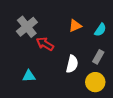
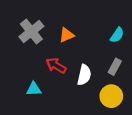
orange triangle: (75, 26) -> (67, 35), moved
red arrow: (45, 44) -> (56, 66), moved

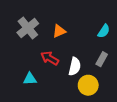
yellow circle: (111, 96) -> (88, 85), moved

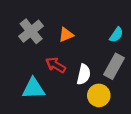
gray rectangle: (102, 59) -> (114, 66), size x1.5
cyan triangle: (30, 79) -> (33, 88), size x1.5

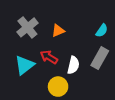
cyan triangle: (33, 88) -> (24, 65), moved, turned -35
yellow circle: (99, 95) -> (58, 87), moved

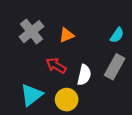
cyan triangle: (24, 65) -> (31, 95), moved

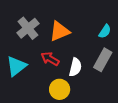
orange triangle: (67, 35) -> (60, 31), size x1.5
cyan triangle: (31, 95) -> (16, 66), moved

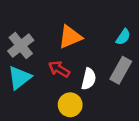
gray cross: (28, 28) -> (21, 46), moved

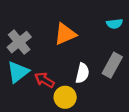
cyan semicircle: (123, 37) -> (115, 24), moved, turned 49
red arrow: (59, 69) -> (44, 80), moved

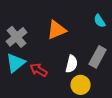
cyan semicircle: (115, 24) -> (100, 21), turned 64
yellow circle: (65, 97) -> (81, 85), moved

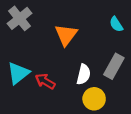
orange triangle: (57, 30) -> (66, 35), turned -30
gray cross: (17, 37) -> (20, 18), moved

